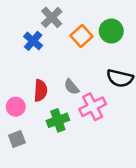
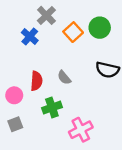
pink cross: (93, 107) -> (81, 130), moved

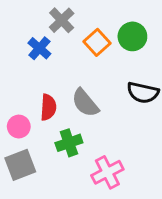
gray semicircle: (64, 78) -> (85, 103), size x1.5
gray square: (15, 124) -> (20, 165), size x1.5

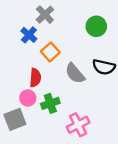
orange square: (97, 42) -> (50, 52), moved
gray semicircle: (85, 103) -> (75, 73), moved
pink circle: (19, 127) -> (28, 98), moved

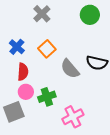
green circle: (96, 26) -> (90, 15), moved
blue cross: (29, 35) -> (17, 47), moved
red semicircle: (35, 78) -> (23, 72), moved

